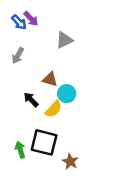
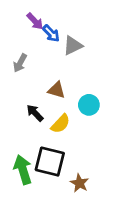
blue arrow: (19, 22) -> (51, 33), moved
cyan circle: (67, 94) -> (89, 105), moved
green arrow: (20, 150) -> (23, 170), size x1.5

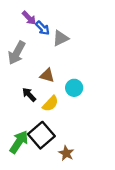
gray arrow: (20, 63) -> (17, 53), size x1.5
black square: (50, 162) -> (41, 135), turned 35
green arrow: (23, 170) -> (19, 142), turned 50

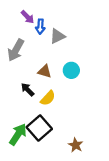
blue arrow: (43, 28) -> (40, 27), turned 48
cyan circle: (74, 88) -> (71, 70), moved
brown star: (66, 153) -> (76, 145), moved

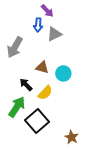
purple arrow: (28, 17) -> (47, 11), moved
cyan circle: (71, 70) -> (63, 73), moved
green arrow: (18, 134) -> (17, 107), moved

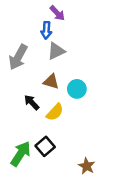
gray triangle: (54, 34) -> (56, 51), moved
green arrow: (17, 107) -> (21, 154), moved
black square: (37, 121) -> (45, 146), size x0.7

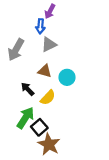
purple arrow: (57, 13) -> (50, 11), turned 72
green arrow: (21, 154) -> (26, 118), moved
brown star: (87, 166) -> (49, 144), moved, size x1.5

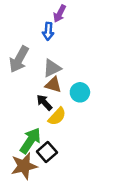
gray triangle: (49, 44) -> (52, 68), moved
black arrow: (28, 89) -> (44, 102), moved
brown star: (49, 144) -> (24, 166), moved, turned 30

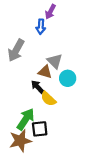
gray triangle: (52, 68) -> (55, 61), moved, turned -49
yellow semicircle: (57, 116) -> (48, 99), turned 91
black square: (47, 152) -> (40, 129), turned 35

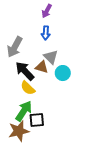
blue arrow: (41, 27) -> (46, 33), moved
black arrow: (38, 87) -> (25, 71), moved, size x1.5
yellow semicircle: (48, 99) -> (28, 88), moved

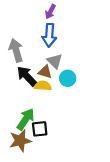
blue arrow: (46, 33) -> (49, 35), size x1.5
gray arrow: (15, 47) -> (16, 50), turned 135
yellow semicircle: (28, 88) -> (43, 86), moved, turned 140

